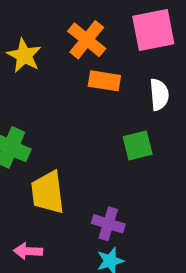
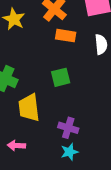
green square: (138, 145) -> (61, 77), moved

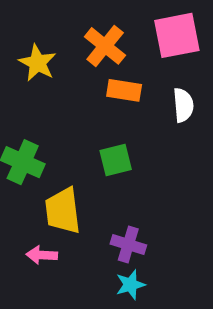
pink arrow: (16, 146) -> (42, 255), moved

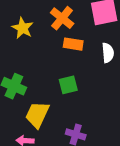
yellow trapezoid: (63, 211) -> (37, 115), turned 32

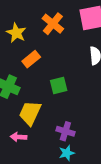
orange rectangle: (73, 44) -> (31, 59), moved, turned -48

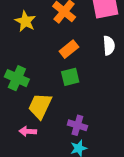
orange rectangle: (31, 59) -> (69, 49), moved

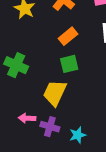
yellow trapezoid: (40, 106) -> (55, 93), moved
purple cross: (77, 125) -> (50, 127), moved

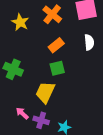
pink arrow: (27, 118) -> (22, 113), turned 40

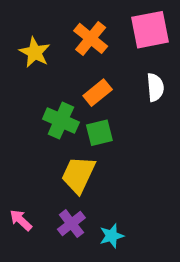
green cross: (13, 69) -> (61, 121), moved
pink arrow: (22, 113) -> (21, 220), moved
purple cross: (41, 120) -> (71, 224), turned 35

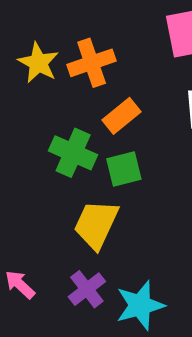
orange cross: (91, 38) -> (92, 63), moved, turned 32
cyan star: (112, 236) -> (140, 305), size x1.5

